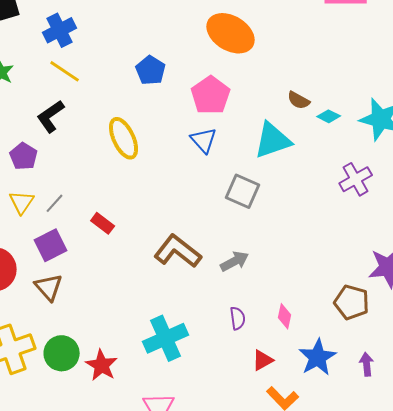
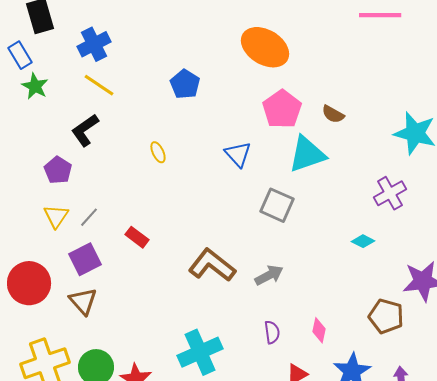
pink pentagon: (211, 95) -> (282, 109), moved
cyan diamond: (329, 116) -> (363, 241), moved
yellow ellipse: (124, 138) -> (158, 152), size x0.5

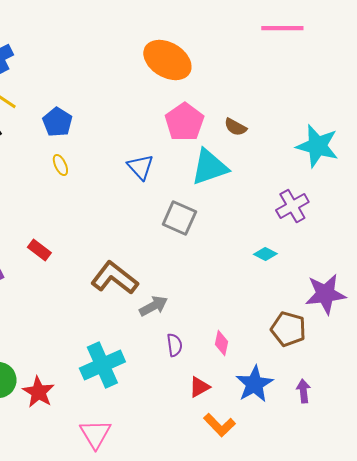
blue pentagon: (185, 84) -> (57, 122), moved
gray arrow: (269, 275) -> (153, 306), moved

